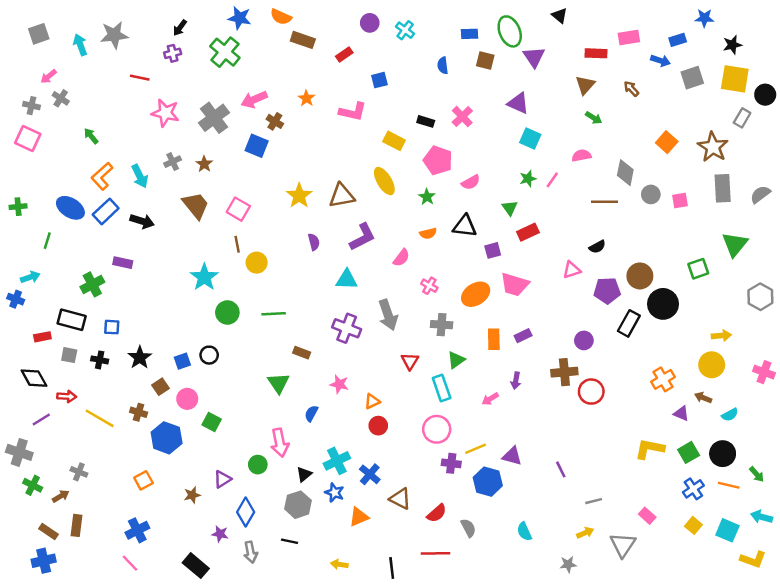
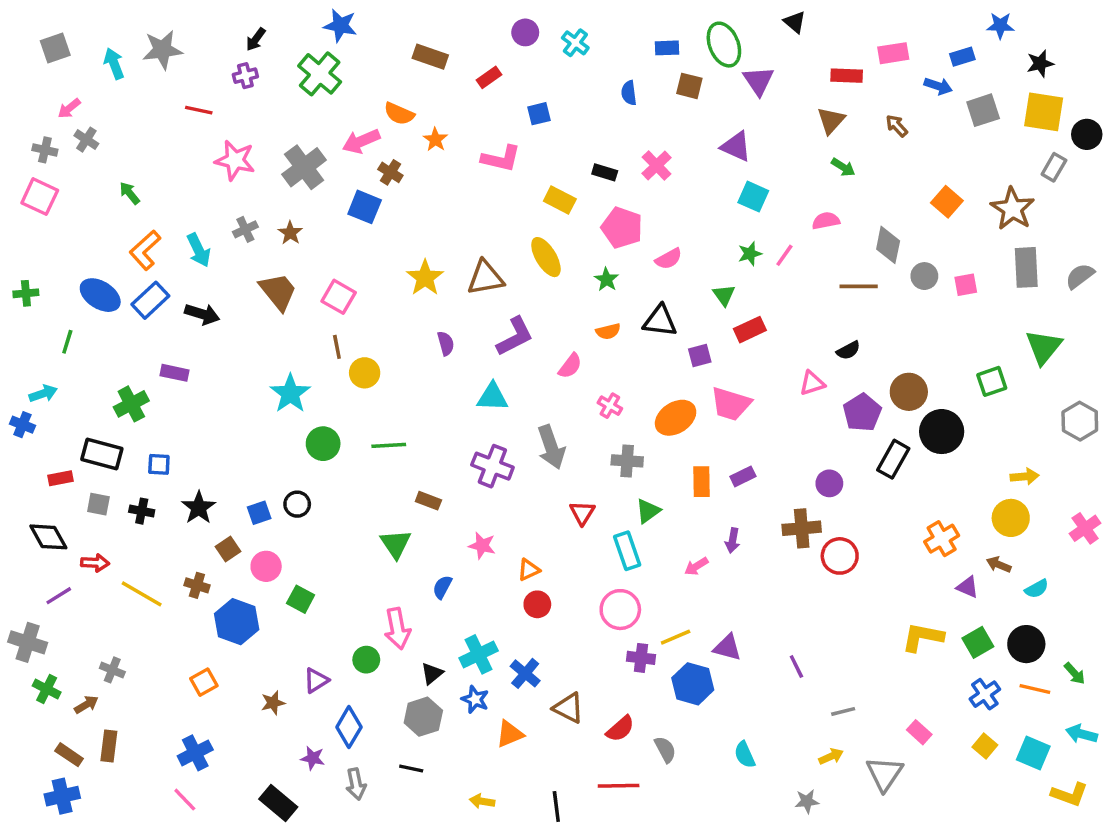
orange semicircle: (281, 17) -> (399, 114), moved
purple pentagon: (607, 291) -> (862, 413), turned -30
pink cross: (764, 372) -> (1085, 528), turned 35

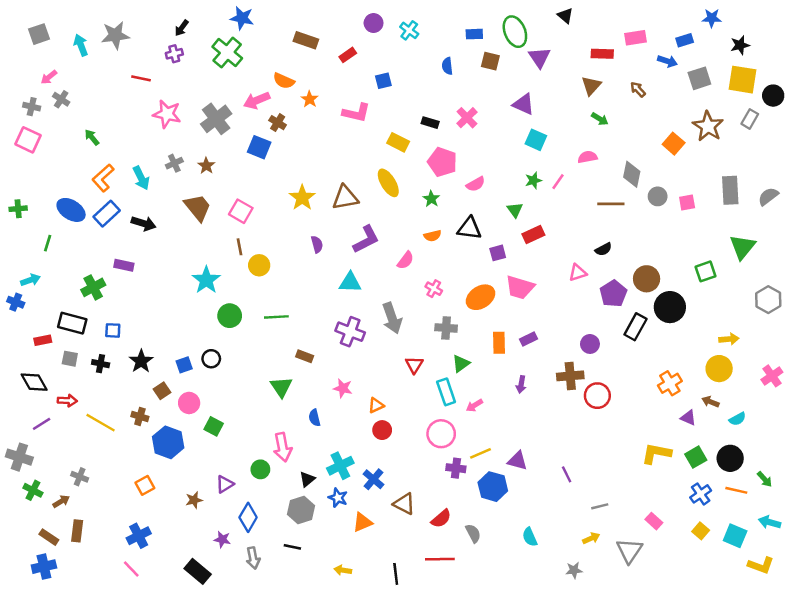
brown star: (1012, 209) -> (708, 126), moved
pink arrow: (696, 566) -> (474, 405), moved
blue semicircle: (442, 587) -> (314, 418), turned -42

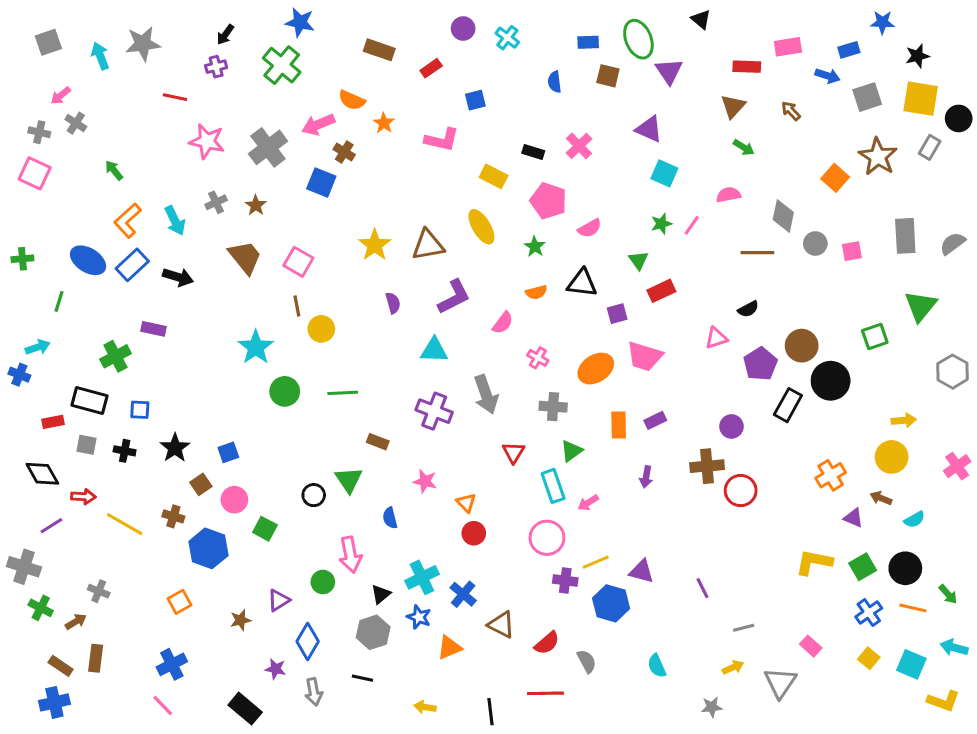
black circle: (211, 359) -> (314, 495), moved
orange triangle: (376, 405) -> (466, 503), turned -49

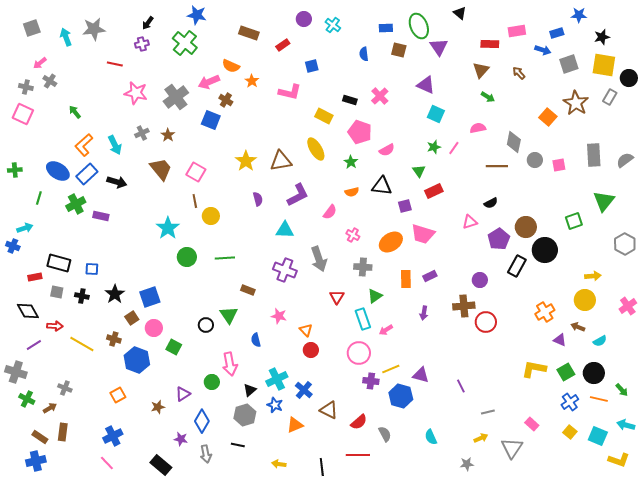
green cross: (115, 356) -> (76, 204), moved
blue square: (228, 452) -> (150, 297), size x1.5

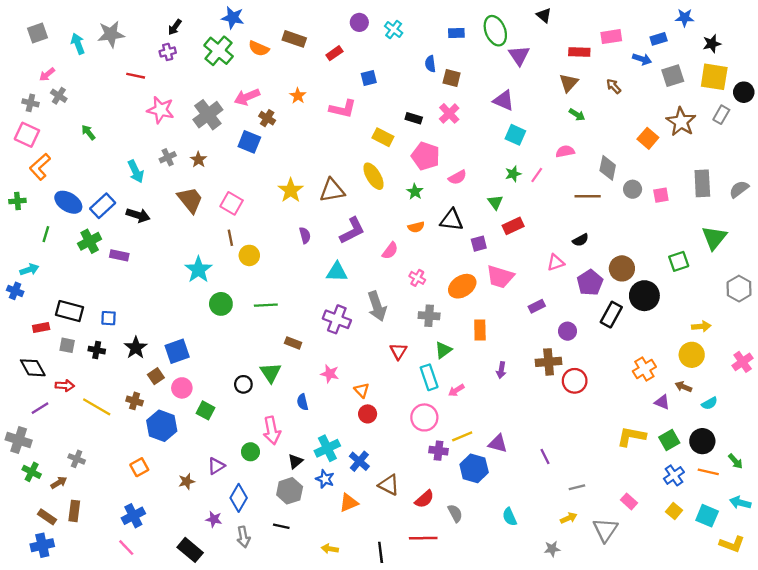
brown square: (399, 50) -> (452, 78), moved
orange semicircle: (231, 66) -> (259, 48), moved
orange L-shape: (84, 145) -> (40, 167), moved
purple rectangle: (430, 276) -> (537, 306), moved

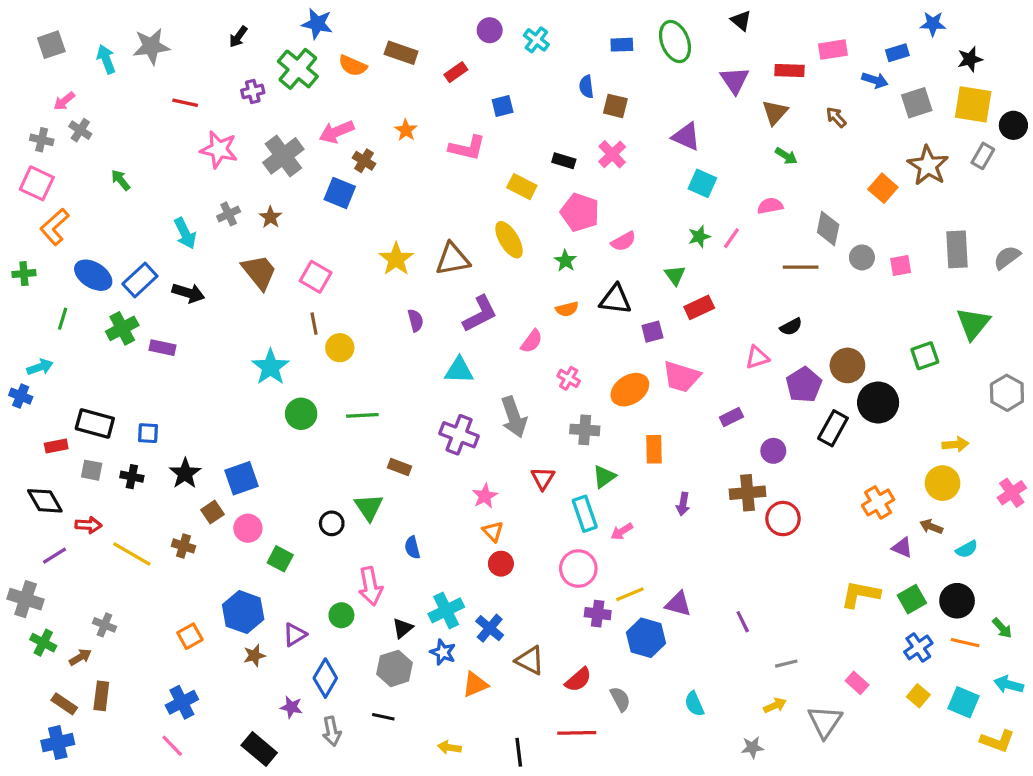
purple cross: (168, 52) -> (253, 91), moved
purple triangle: (519, 56) -> (735, 80), moved
pink star: (330, 374) -> (485, 496), moved, turned 30
blue hexagon: (162, 426) -> (243, 612), moved

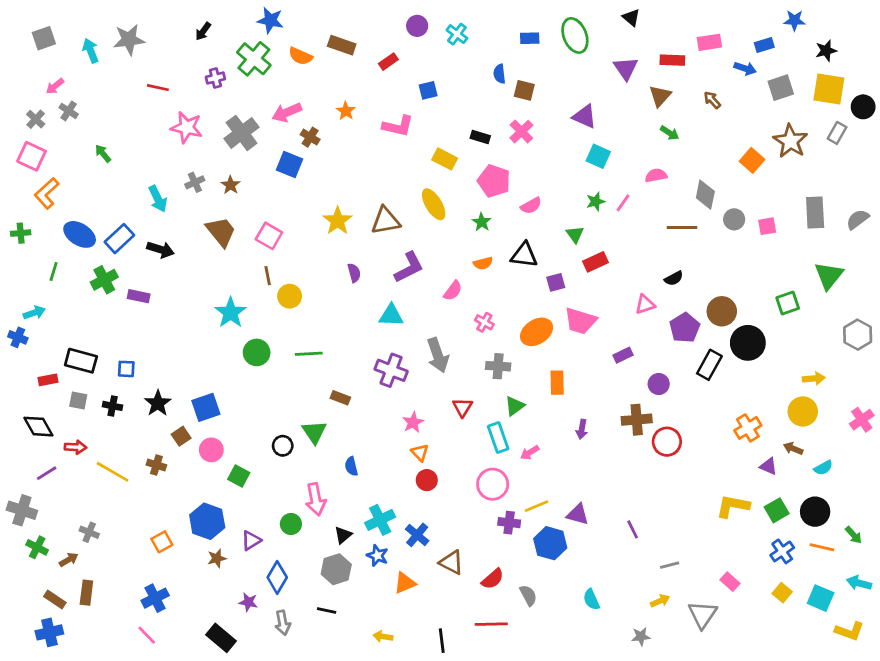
gray cross: (42, 140) -> (36, 119), turned 30

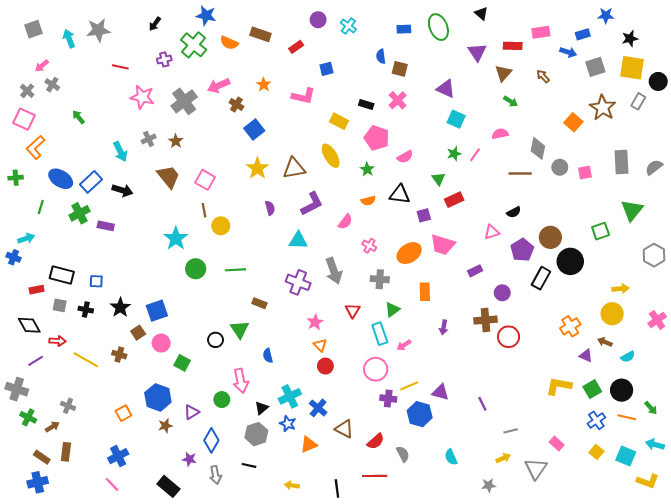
blue square: (290, 164) -> (254, 130), moved, turned 30

